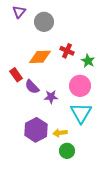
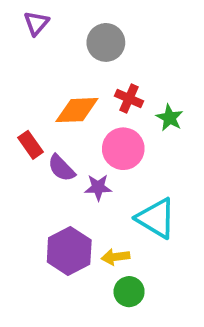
gray circle: (44, 22) -> (106, 42), moved
pink circle: (80, 86) -> (123, 149), moved
cyan triangle: (81, 113) -> (156, 218), turned -30

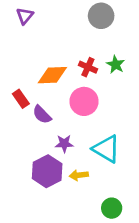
gray circle: (106, 42) -> (101, 16), moved
green star: (170, 118) -> (116, 65), moved
purple star: (98, 187) -> (64, 144), moved
green circle: (129, 292) -> (112, 208), moved

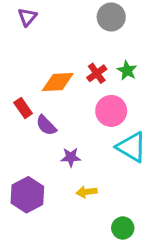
red cross: (88, 67) -> (97, 73), turned 30
pink circle: (84, 101) -> (111, 111), moved
cyan triangle: (106, 149) -> (131, 147), moved
purple hexagon: (47, 171) -> (27, 195), moved

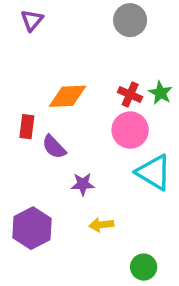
green star: (127, 70) -> (161, 93), moved
red cross: (97, 73) -> (130, 95), moved, turned -30
red rectangle: (23, 108) -> (27, 127), turned 42

